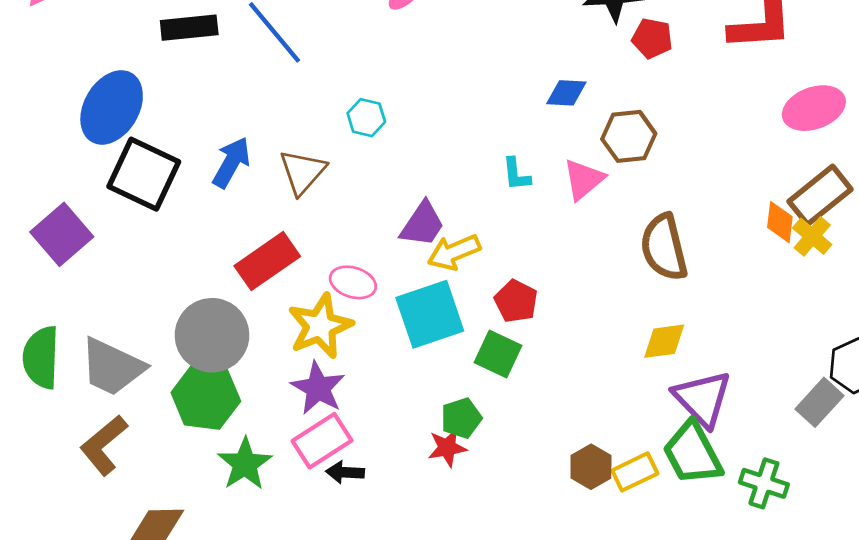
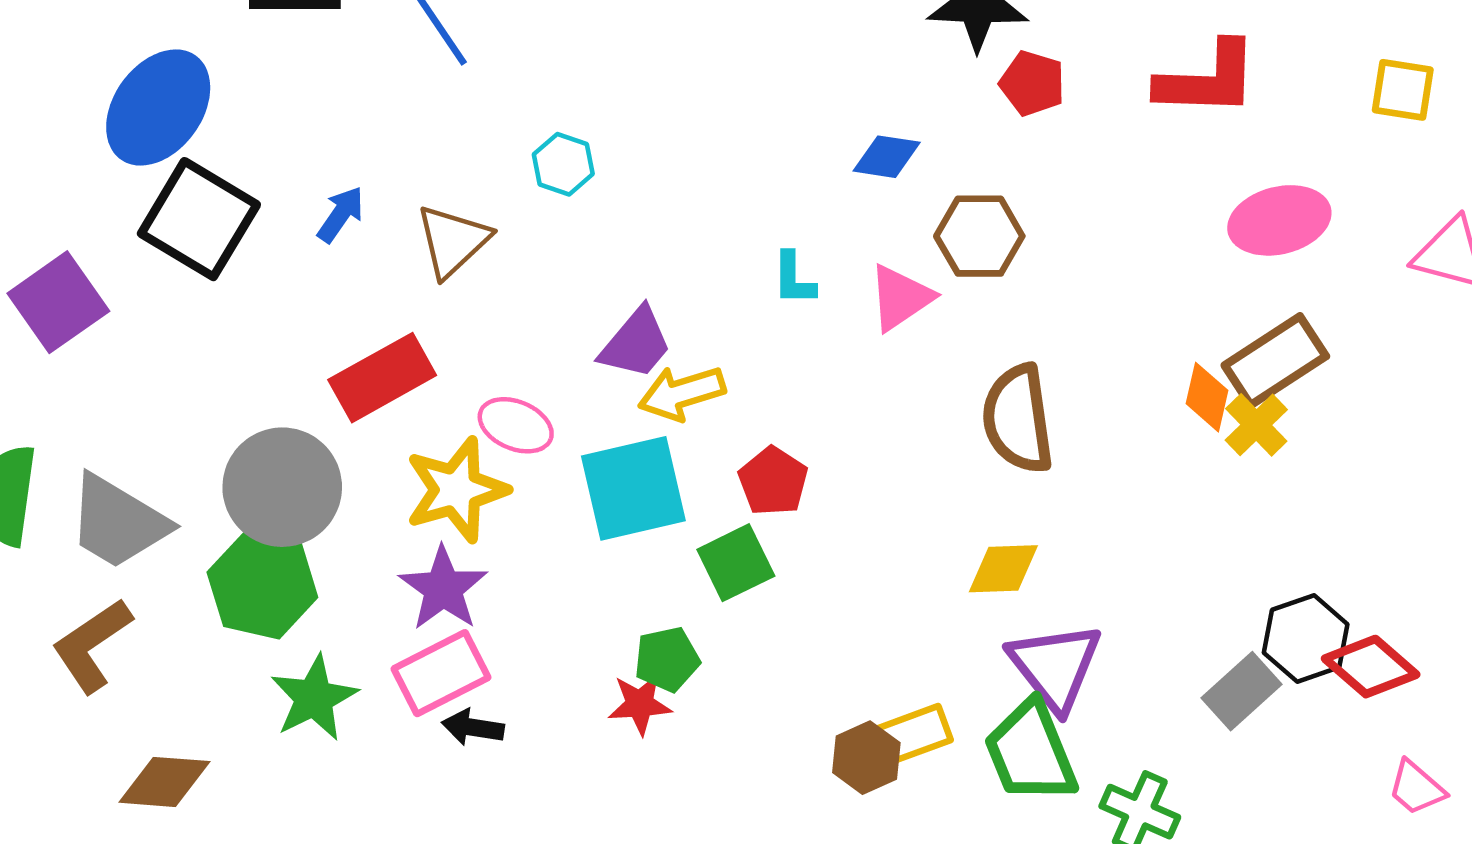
blue arrow: (231, 162) -> (341, 214), size x0.7
green square: (498, 354) -> (736, 563), turned 33
yellow rectangle: (635, 472) -> (915, 734), moved

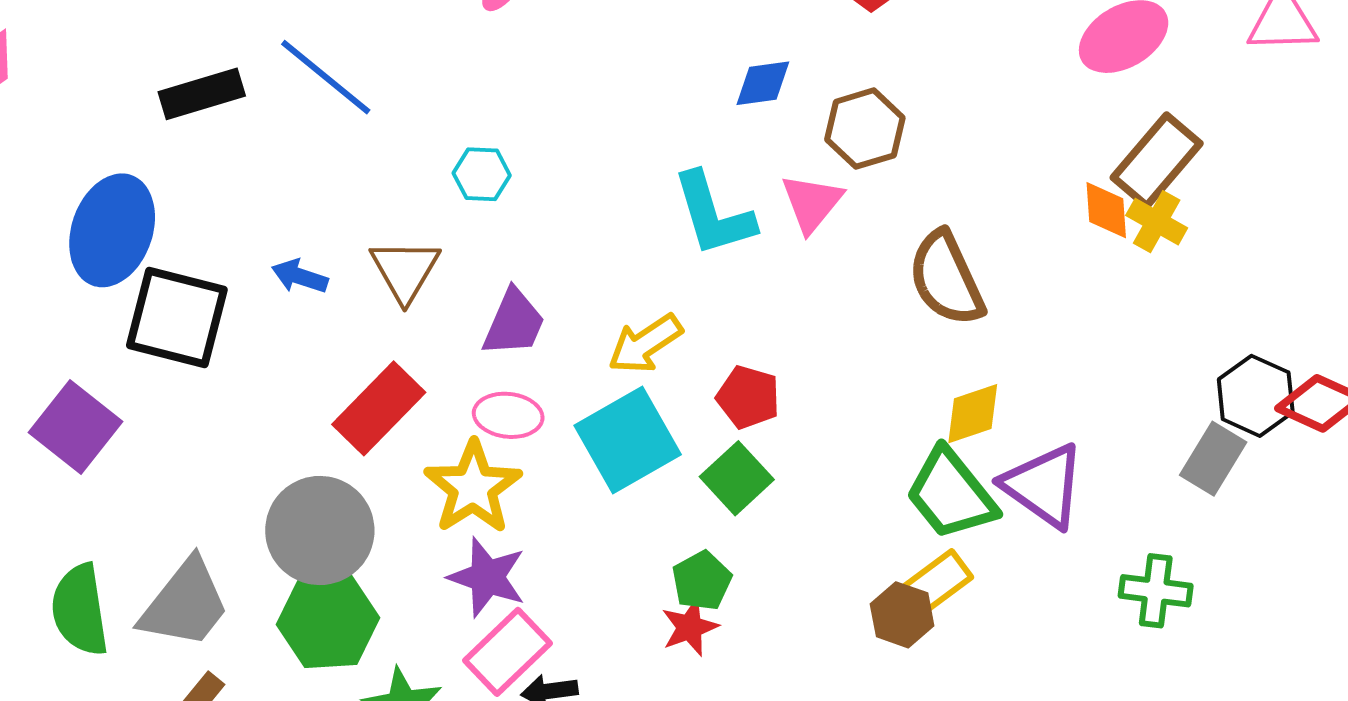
blue arrow: (341, 214) -> (300, 276), turned -90
cyan L-shape: (794, 279) -> (713, 214), size x1.8
purple trapezoid: (636, 343) -> (514, 323), moved
gray trapezoid: (118, 522) -> (185, 604), turned -66
green trapezoid: (1031, 752) -> (951, 494), moved

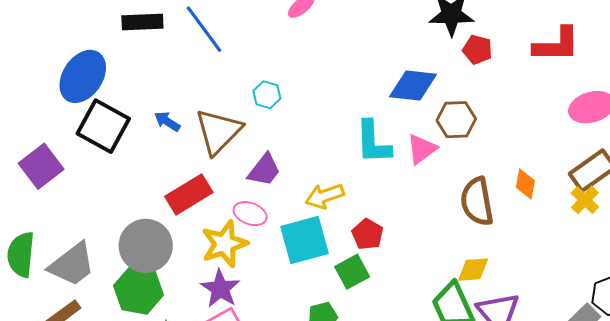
blue diamond: (763, 83) -> (413, 85), size x1.6
orange diamond: (1106, 210) -> (525, 184), moved
brown triangle: (405, 270) -> (218, 131), size x1.4

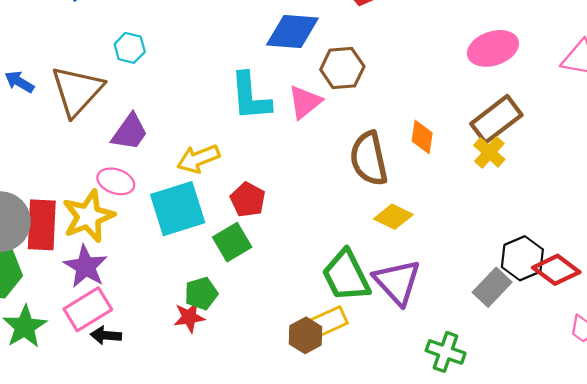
red rectangle: (189, 194) -> (42, 225), moved, turned -54
yellow diamond: (473, 270) -> (393, 217), moved, turned 32

